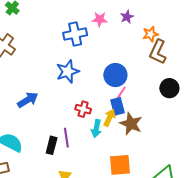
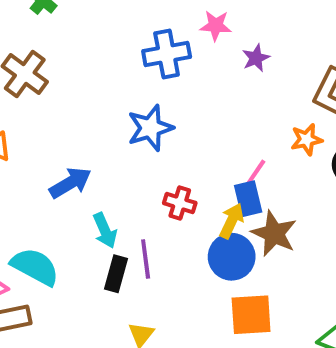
purple star: (127, 17) -> (256, 58), moved
orange star: (150, 34) -> (307, 140), moved
blue circle: (115, 75) -> (232, 257), moved
cyan arrow: (96, 128) -> (105, 231), moved, turned -36

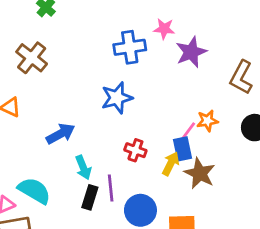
purple star: (256, 58) -> (191, 52), size x1.6
orange star: (307, 140) -> (207, 121), moved
blue circle: (232, 257) -> (140, 210), moved

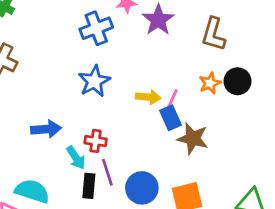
orange star: (207, 121) -> (210, 83), moved
blue arrow: (61, 134) -> (46, 129), turned 36
red cross: (135, 150) -> (96, 141), moved
yellow arrow: (171, 164) -> (148, 97), moved, turned 80

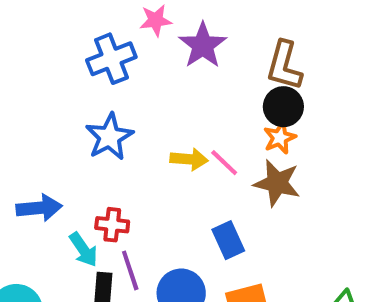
black circle: (238, 81) -> (283, 107), moved
pink line: (172, 100) -> (224, 163), turned -70
blue rectangle: (170, 118) -> (228, 240), moved
brown star: (193, 139) -> (277, 183), moved

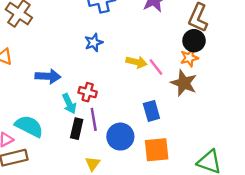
blue star: (109, 137) -> (94, 42), size x0.7

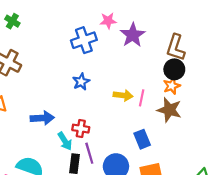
pink line: (156, 67) -> (142, 98), turned 56

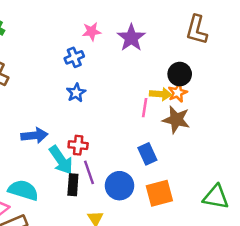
pink star: (108, 21) -> (92, 31), moved
blue cross: (84, 40) -> (74, 57), moved, size x0.7
brown L-shape: (176, 48) -> (197, 30), moved
yellow arrow: (123, 95) -> (161, 94), moved
cyan arrow: (65, 141) -> (61, 160), size x1.4

